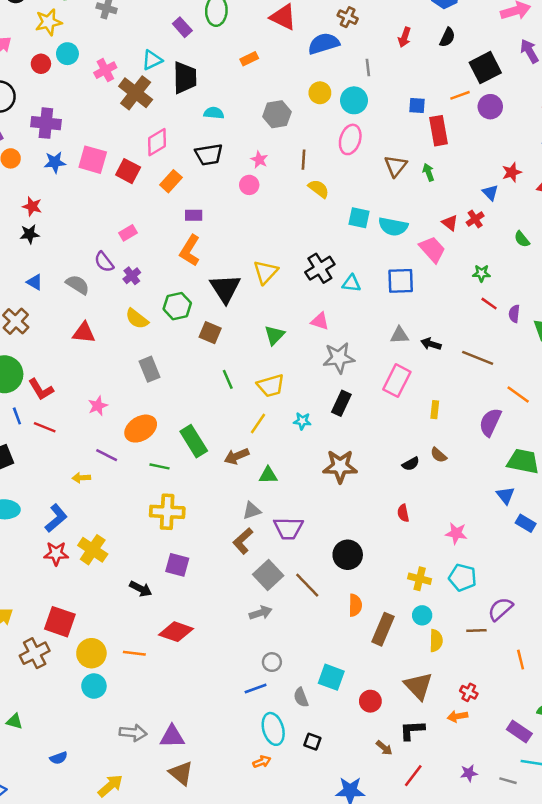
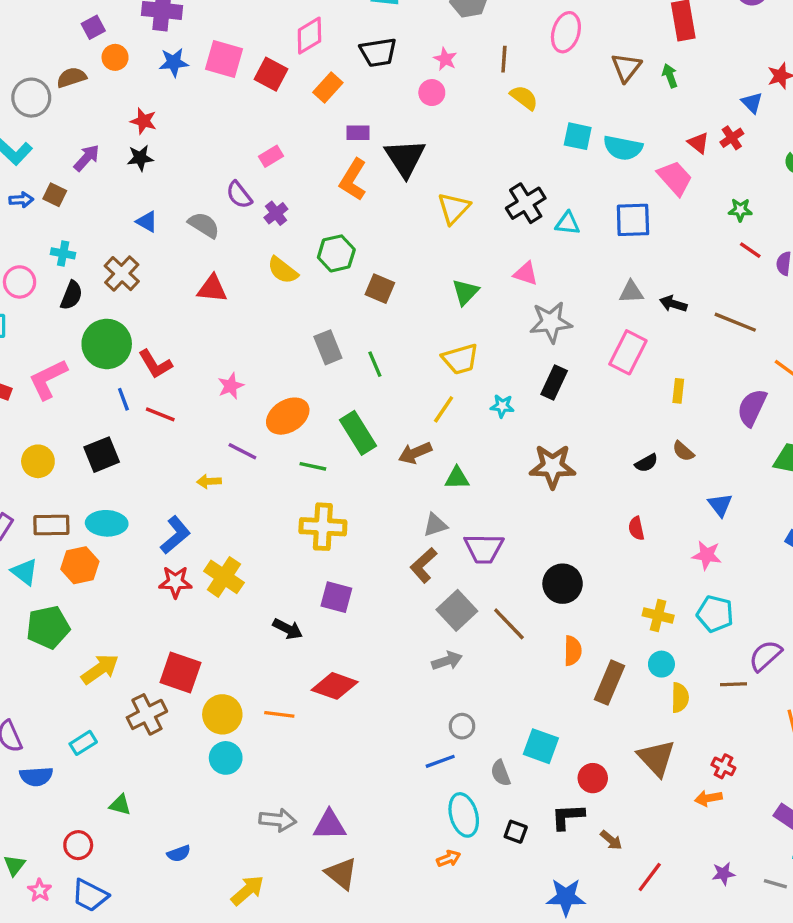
black triangle: (225, 288) -> (405, 158), moved
gray rectangle: (149, 369) -> (328, 347), moved
green line: (228, 379) -> (375, 364), moved
blue triangle: (505, 495) -> (720, 505), moved
black L-shape: (412, 730) -> (568, 817), moved

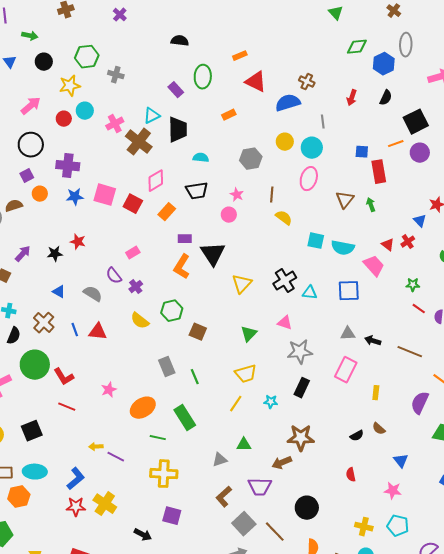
red star: (144, 121) -> (78, 242), moved
blue line: (123, 399) -> (75, 330), moved
purple line: (242, 451) -> (116, 457), moved
brown arrow: (415, 453) -> (282, 463), moved
gray triangle: (435, 525) -> (220, 460), moved

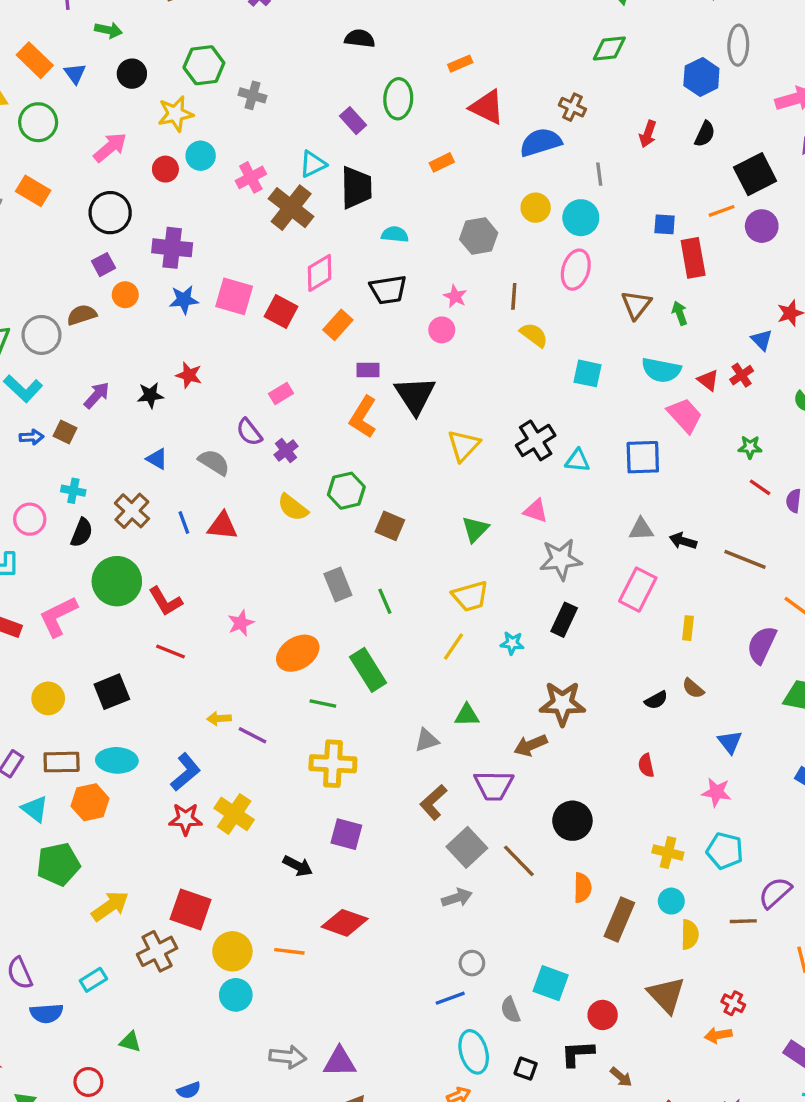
green diamond: (357, 47) -> (609, 48), moved
cyan semicircle: (343, 248) -> (661, 370), moved

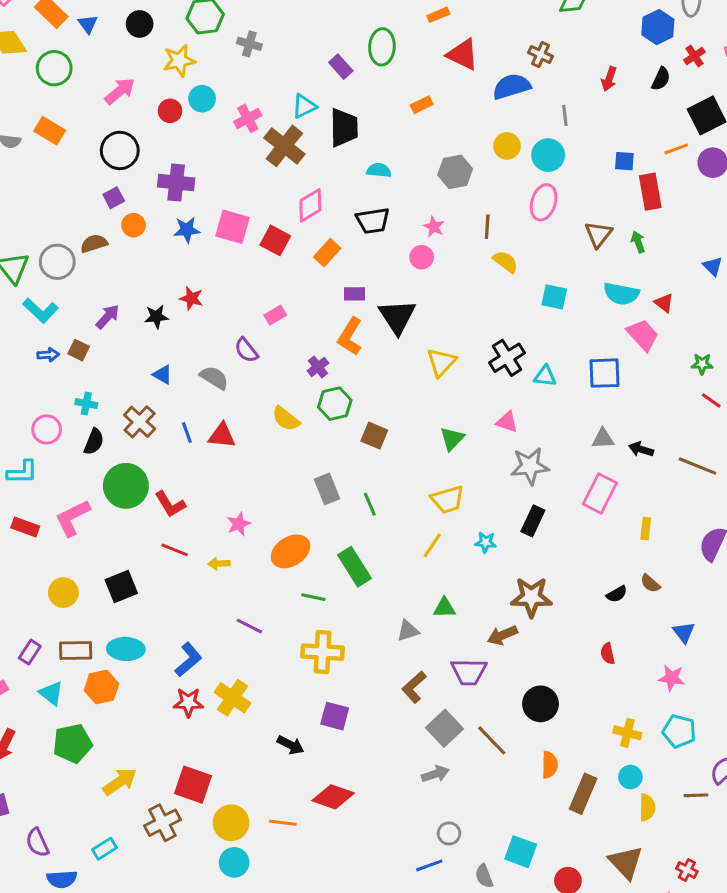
red cross: (742, 375) -> (694, 56), moved
purple cross: (286, 450) -> (318, 367), moved
yellow arrow: (219, 718) -> (219, 564), moved

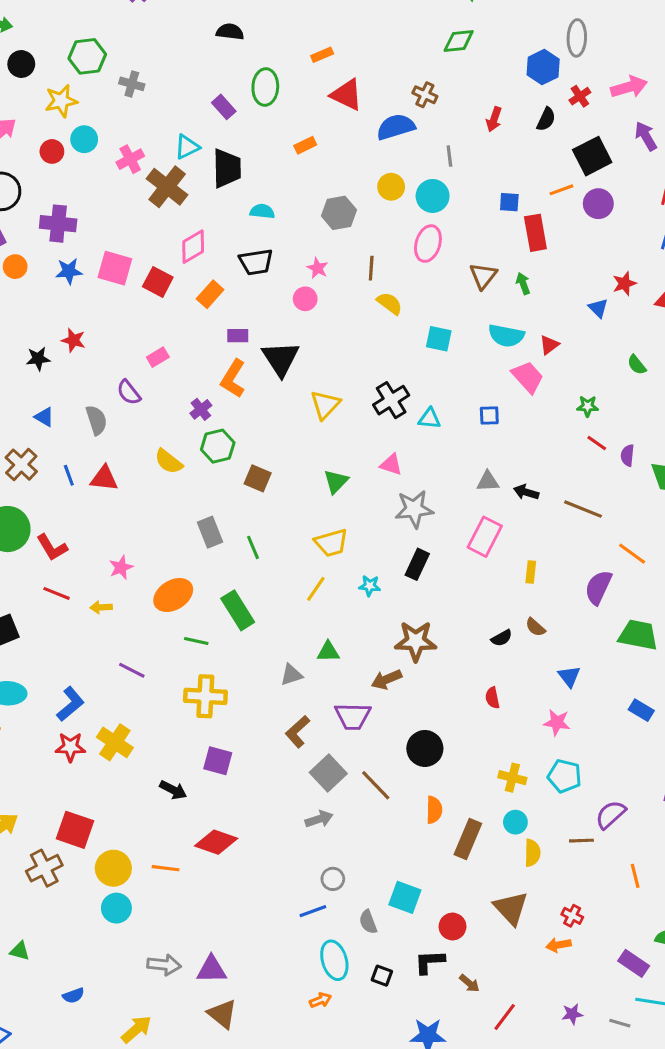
red triangle: (664, 303) -> (549, 345), turned 45
blue square: (605, 373) -> (489, 415), size x0.6
gray semicircle: (214, 378) -> (96, 420), turned 40

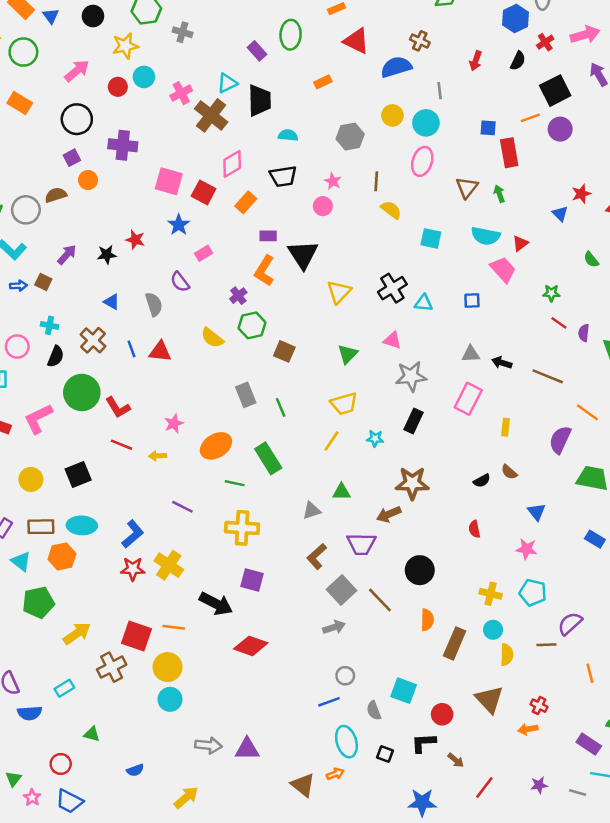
blue star: (69, 271) -> (179, 225), moved, turned -30
black arrow: (173, 790) -> (216, 604), size x1.5
orange line: (166, 868) -> (174, 627), moved
brown triangle: (222, 1014) -> (303, 785), moved

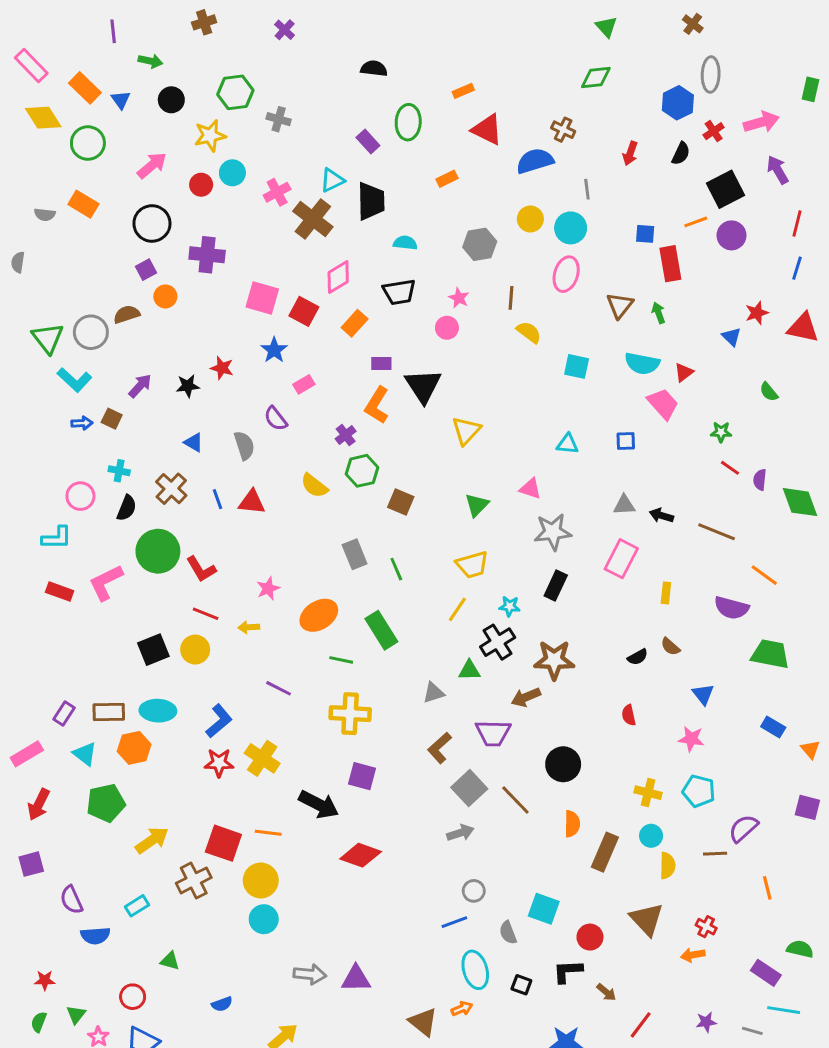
black cross: (392, 288) -> (498, 642), moved
purple semicircle: (560, 440) -> (731, 608), turned -100
yellow circle: (31, 479) -> (195, 650), moved

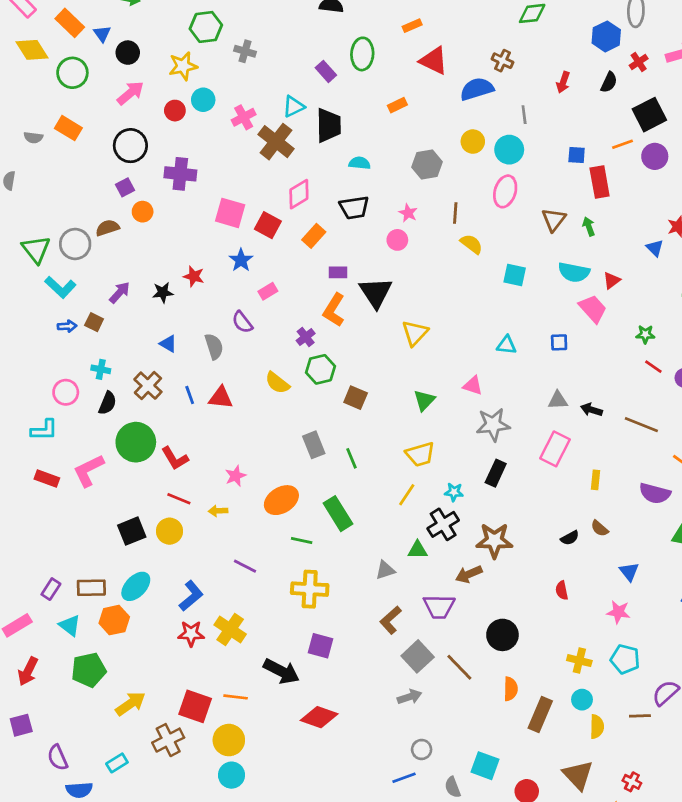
black circle: (171, 100) -> (128, 53), moved
cyan ellipse: (158, 711) -> (136, 586), turned -48

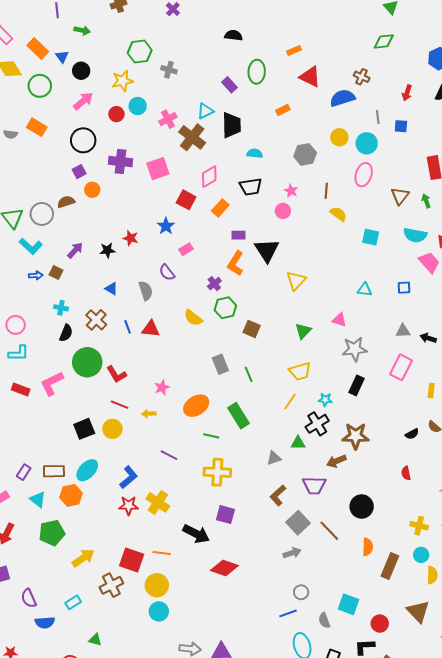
blue square: (577, 155) -> (401, 126), moved
pink square: (230, 213) -> (158, 169), moved, turned -35
pink circle: (66, 392) -> (16, 325), moved

